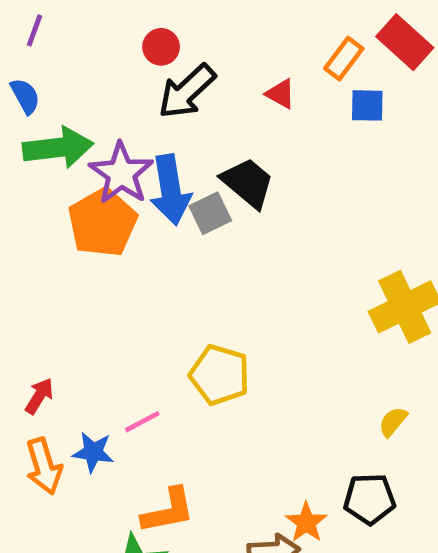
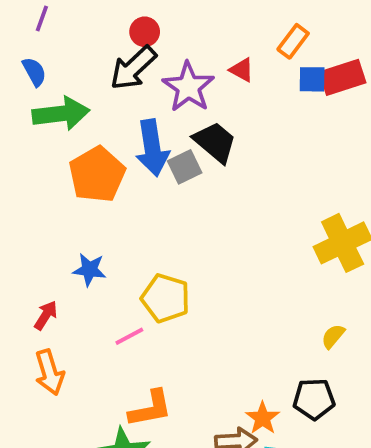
red rectangle: (405, 42) -> (343, 77), moved, turned -60
black arrow: (187, 91) -> (133, 68), moved
purple star: (121, 173) -> (188, 87), moved
yellow pentagon: (220, 375) -> (166, 298), moved
blue star: (93, 452) -> (89, 270), moved

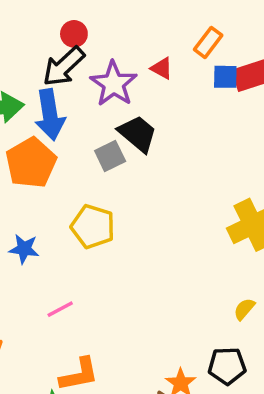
blue arrow: (152, 148) -> (50, 115), moved
yellow pentagon: (166, 298) -> (93, 227), moved

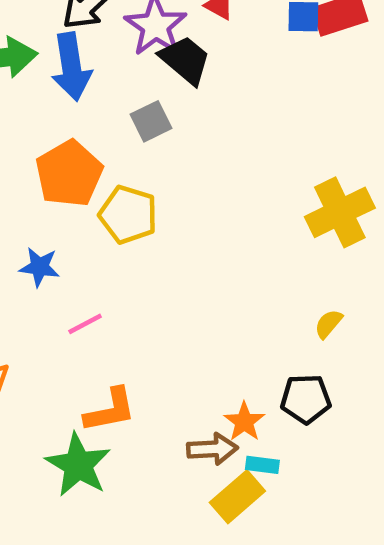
black trapezoid: (138, 134) -> (185, 60), moved
orange pentagon: (31, 163) -> (69, 174), moved
blue star: (24, 249) -> (40, 267), moved

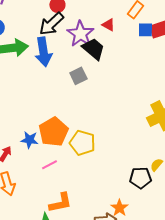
orange pentagon: (69, 174) -> (53, 132), moved
yellow pentagon: (128, 215) -> (82, 143), moved
black pentagon: (306, 399) -> (140, 178), moved

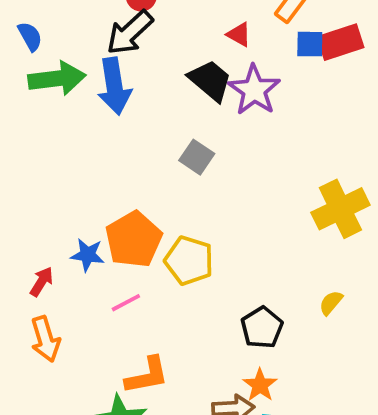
purple star: (80, 34) -> (254, 90), moved
gray square: (78, 76) -> (197, 157), moved, turned -30
black pentagon: (140, 178) -> (262, 328), moved, turned -30

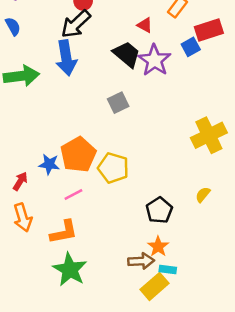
blue square: (310, 44) -> (191, 47), moved, turned -30
green arrow: (57, 79) -> (21, 76), moved
gray square: (197, 157) -> (118, 103), turned 30
orange L-shape: (147, 375) -> (64, 232), moved

